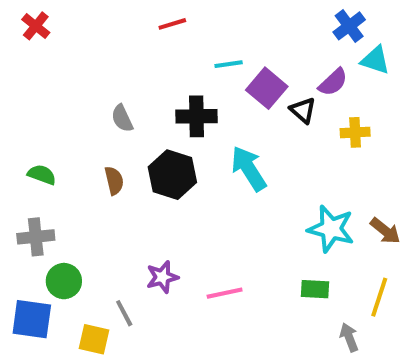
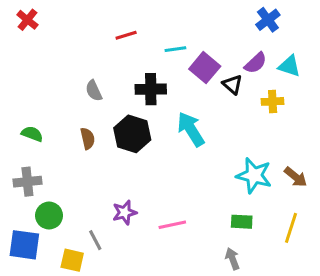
red line: (172, 24) -> (126, 35), moved
cyan triangle: (375, 60) -> (289, 66), moved
gray arrow: (349, 337) -> (232, 259), moved

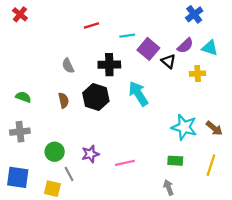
green circle: (49, 216) -> (55, 152), moved

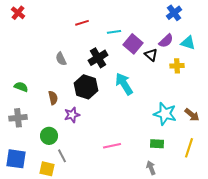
black cross: (109, 65) -> (98, 58), turned -30
brown semicircle: (64, 100) -> (53, 98), moved
purple star: (90, 154) -> (72, 115), moved

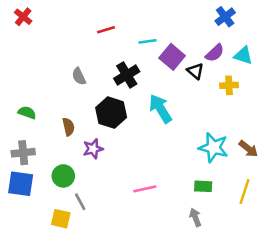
blue square: (16, 159) -> (21, 184), moved

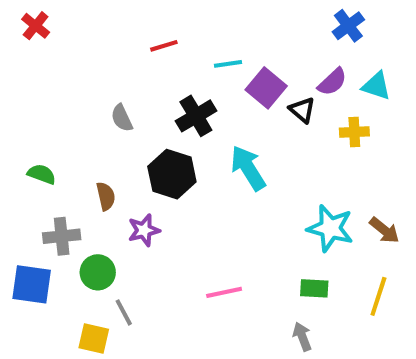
gray cross: (23, 153) -> (62, 236), moved

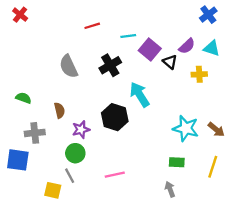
blue cross: (348, 26) -> (208, 15), moved
gray semicircle: (122, 118) -> (69, 66), size x1.5
black hexagon: (172, 174) -> (115, 117), moved
green circle: (98, 272) -> (75, 153), moved
pink line: (224, 292) -> (115, 175), moved

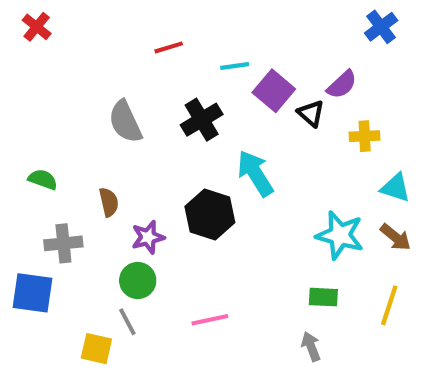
cyan triangle: (212, 48) -> (396, 188), moved

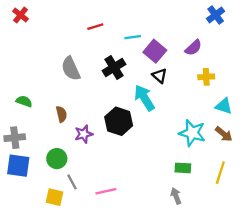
black triangle: (311, 113) -> (160, 76), moved
gray cross: (63, 243) -> (15, 138), moved
green circle: (138, 281) -> (57, 159), moved
pink line: (210, 320) -> (106, 191), moved

